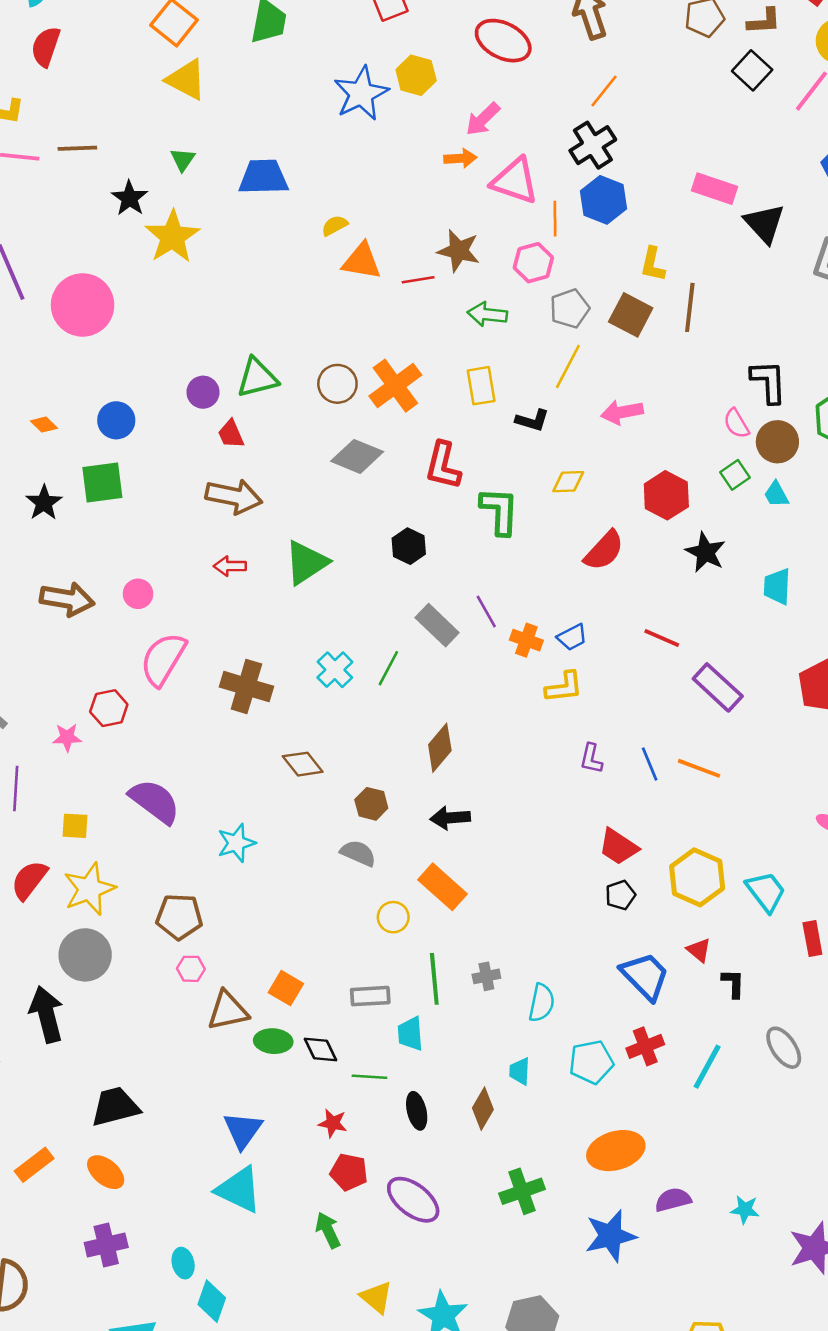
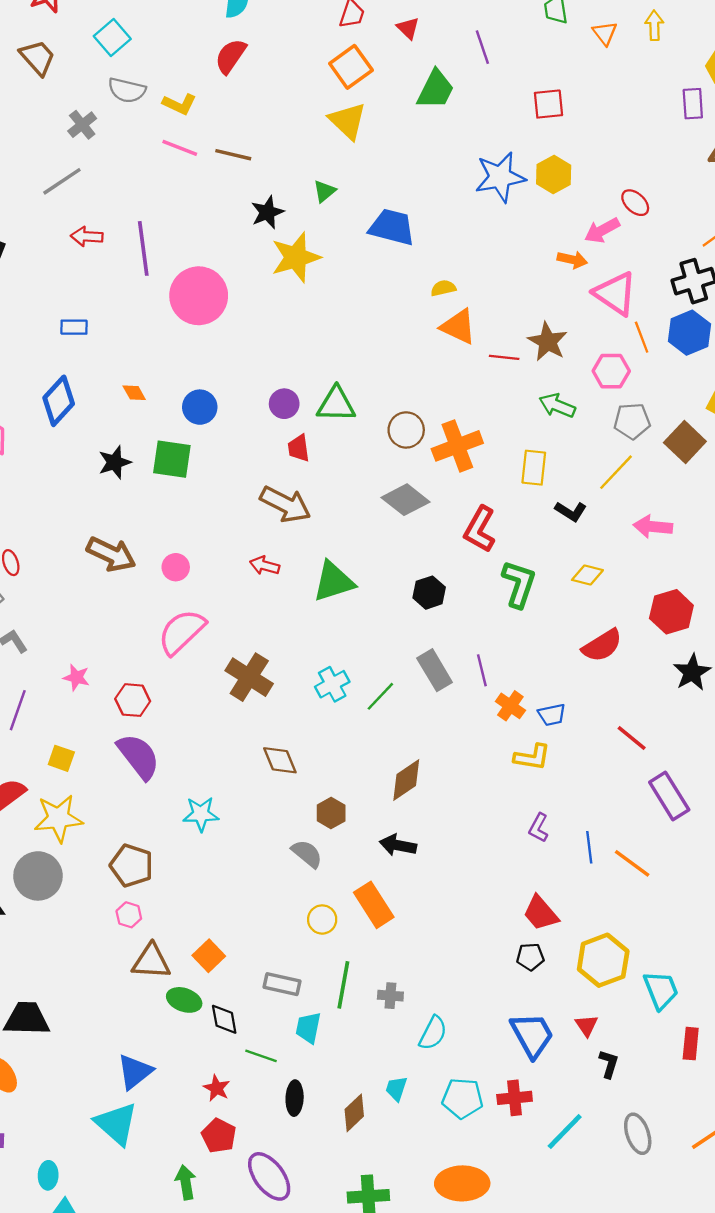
red ellipse: (503, 41) -> (635, 203), moved, size x0.6
orange line: (555, 219) -> (642, 337), turned -36
red hexagon: (109, 708) -> (133, 700), moved

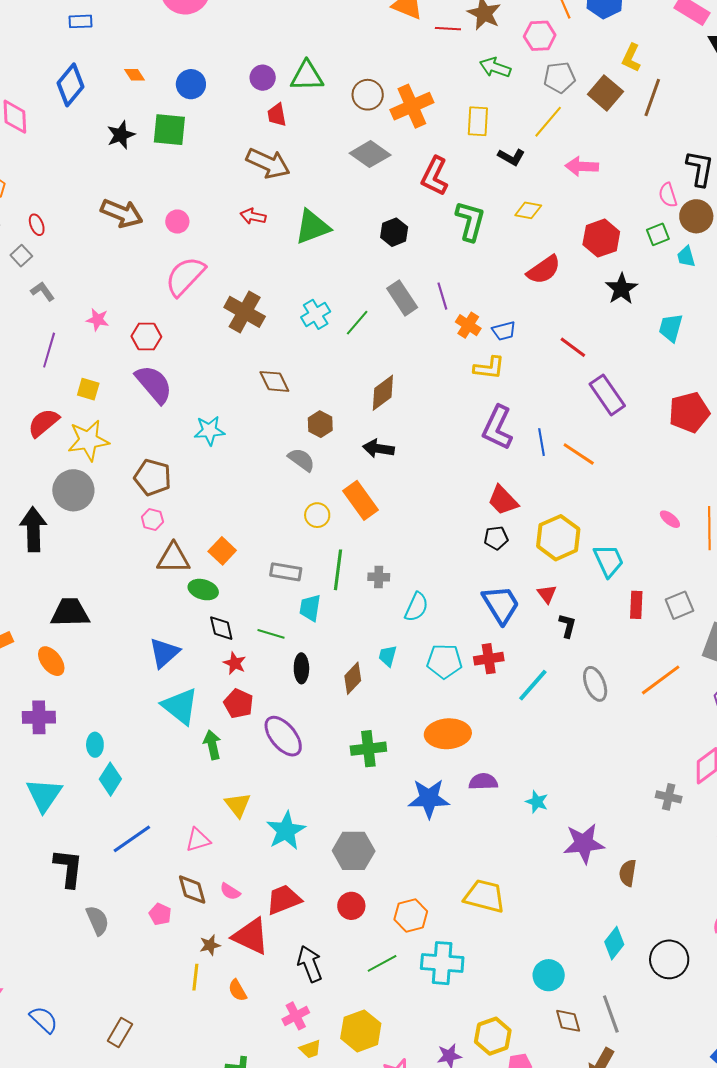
purple L-shape: (539, 828) -> (497, 428), size x1.8
black diamond: (224, 1019) -> (221, 628), moved
cyan triangle: (116, 1124) -> (180, 706), moved

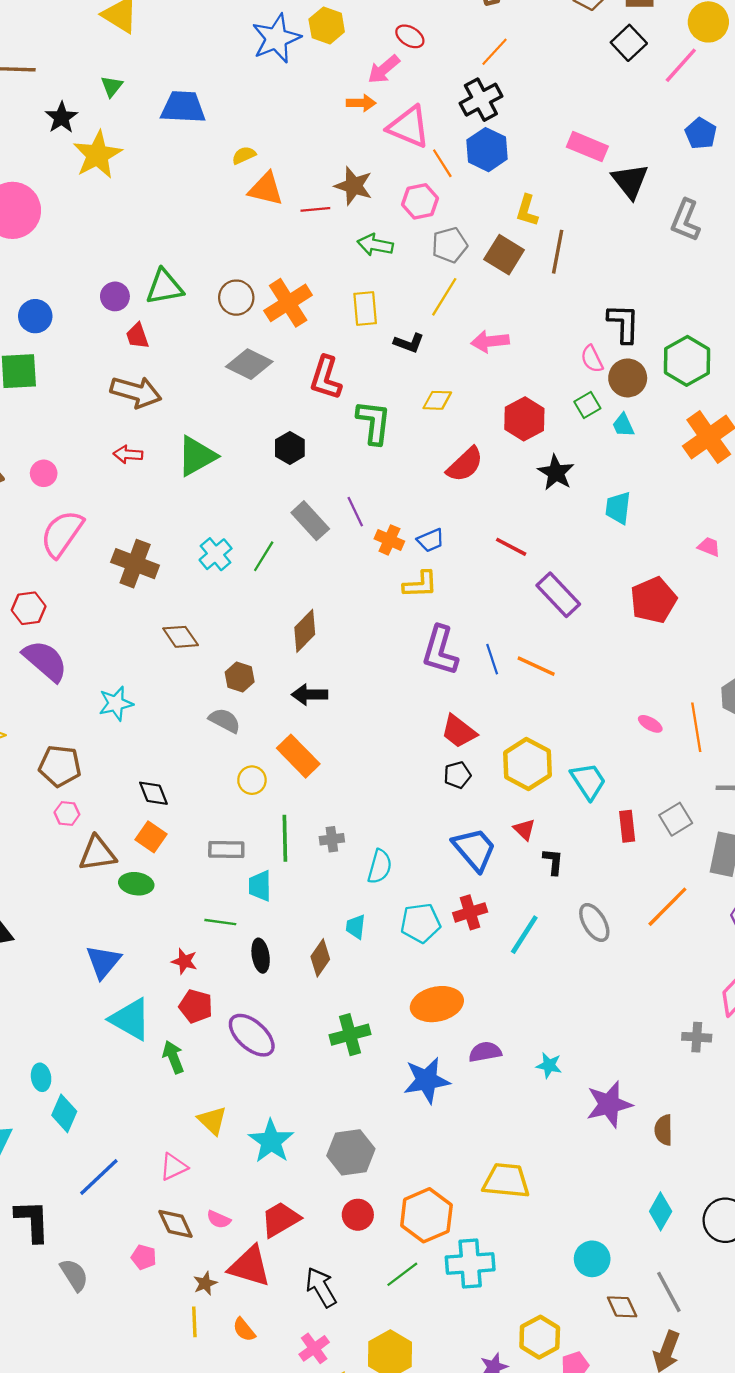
black diamond: (221, 628) -> (153, 793), moved
orange hexagon: (411, 915) -> (426, 1215), size x1.4

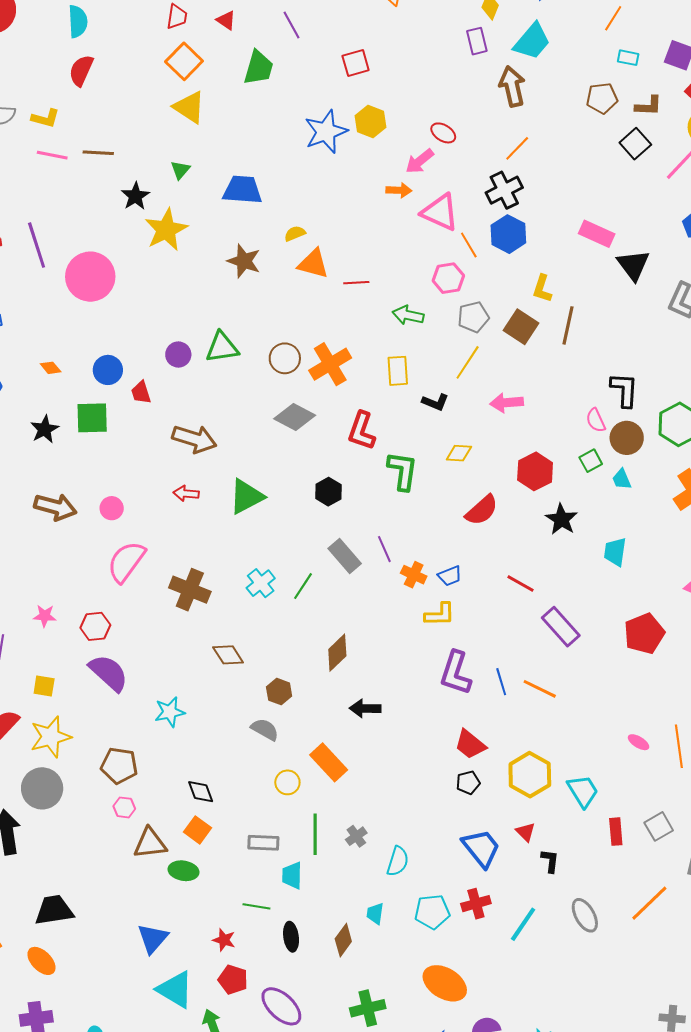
brown star: (354, 186) -> (244, 261), moved
red trapezoid: (137, 336) -> (141, 392), moved
black arrow: (310, 695) -> (365, 708), moved
gray cross: (332, 839) -> (356, 836), turned -30
orange ellipse: (437, 1004) -> (445, 983), turned 42

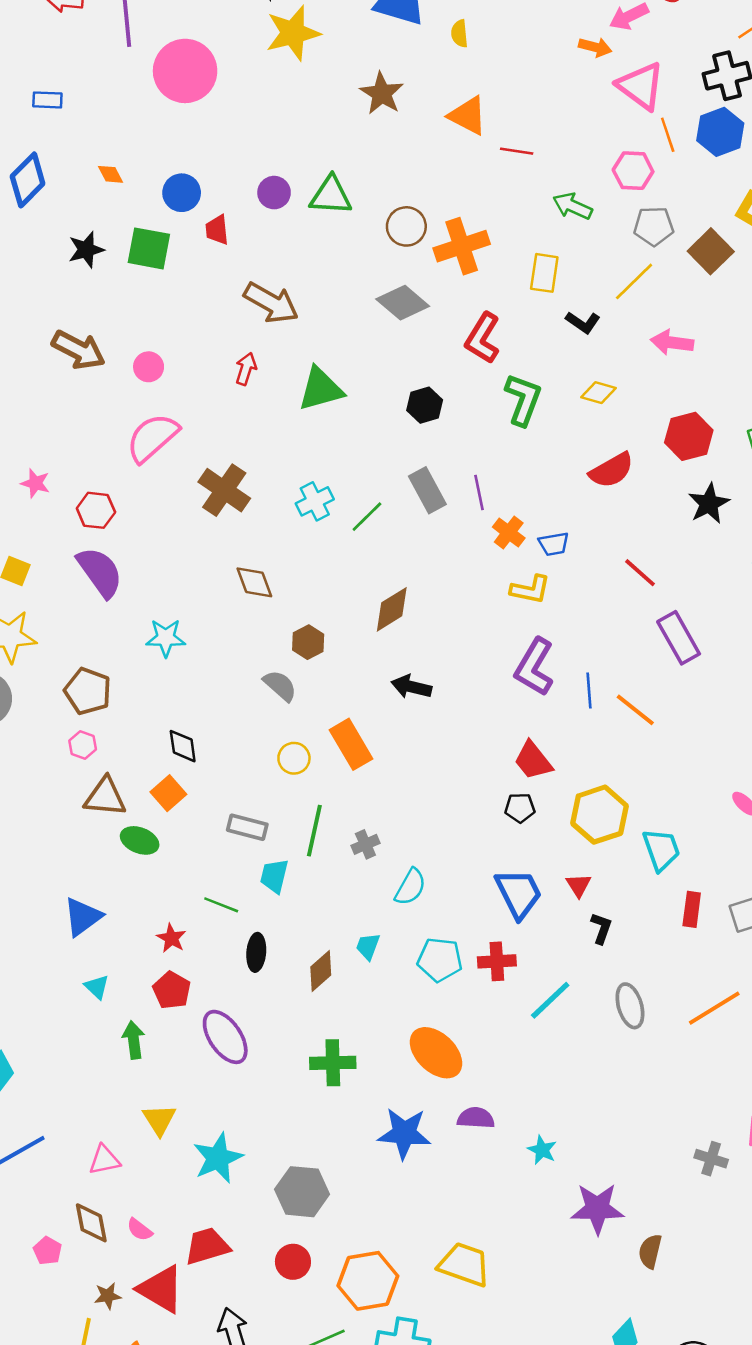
yellow semicircle: (295, 233) -> (459, 34), moved, turned -85
red arrow: (186, 494) -> (246, 369), turned 90
cyan triangle: (175, 989) -> (97, 987), size x0.5

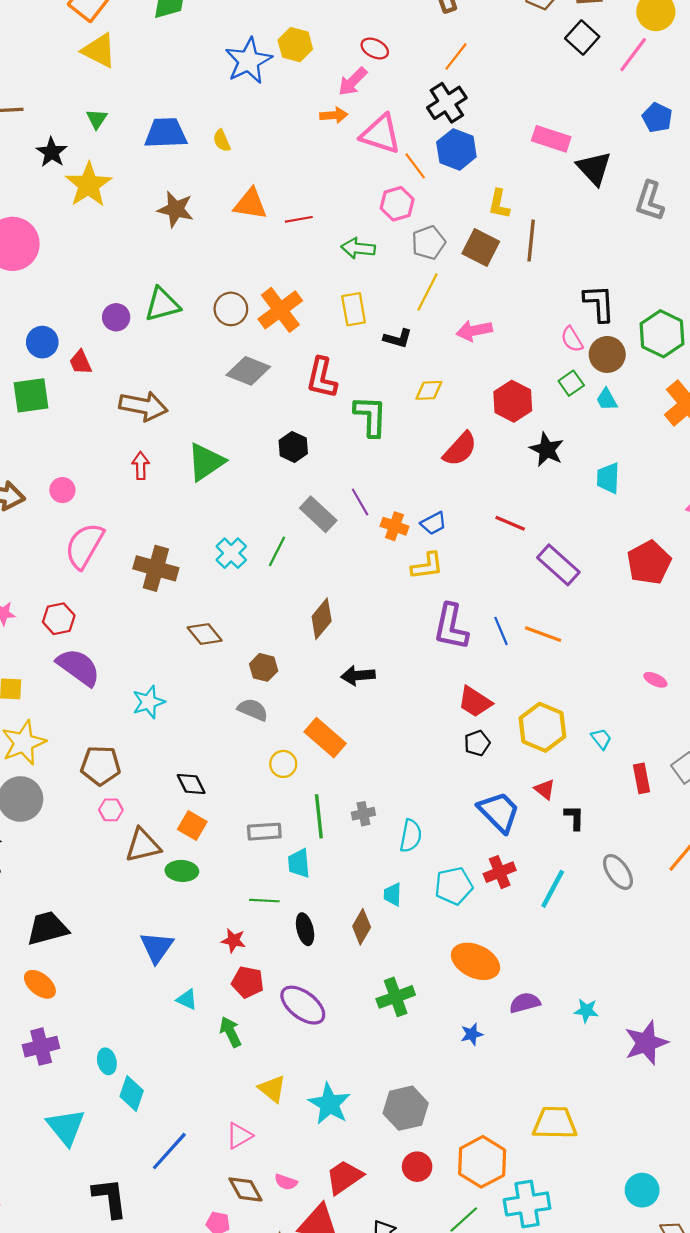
gray cross: (365, 844) -> (363, 814), turned 30
cyan trapezoid: (661, 850) -> (601, 739), size x0.6
blue star: (404, 1133) -> (472, 1034), size x0.5

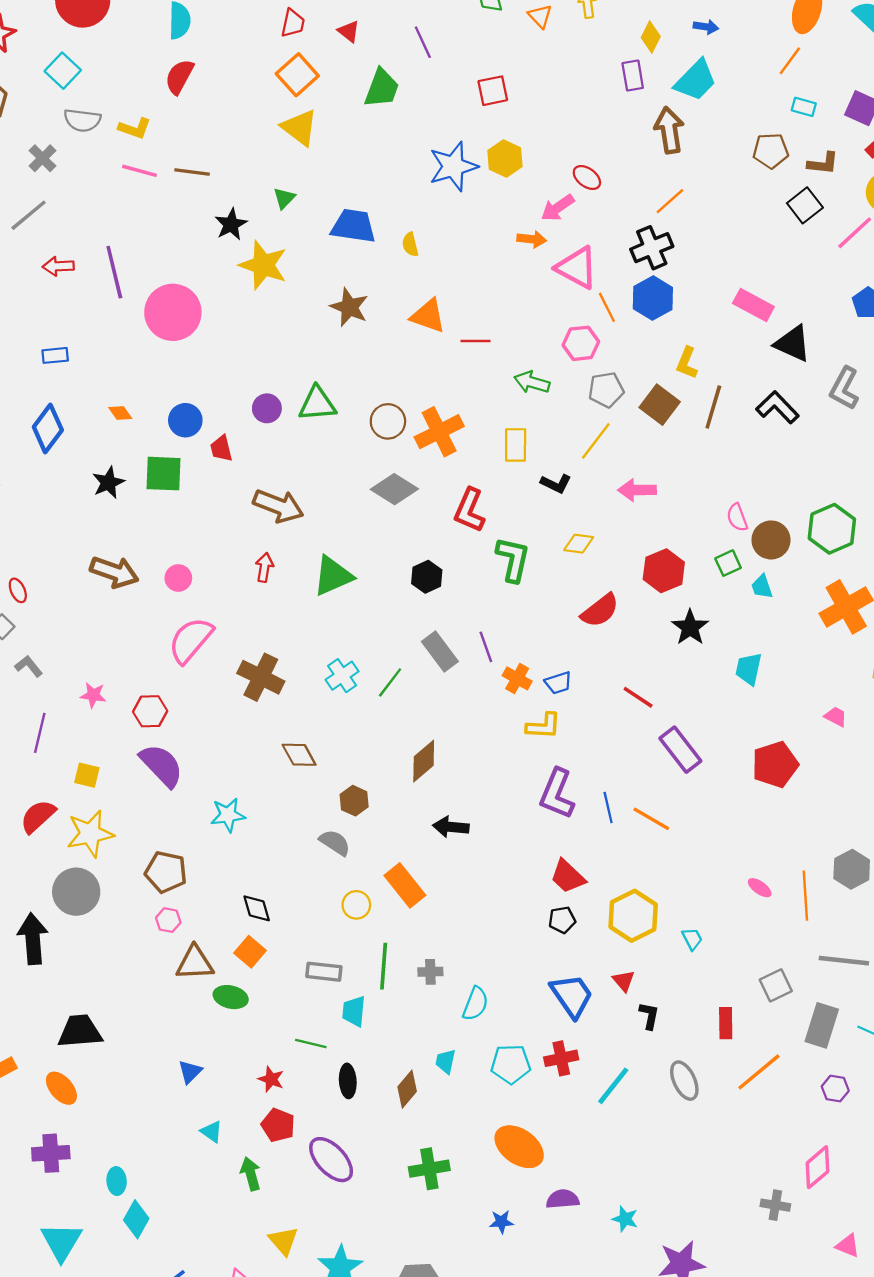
black triangle: (594, 168) -> (793, 344), turned -33
yellow star: (89, 185) -> (263, 265), turned -30
black L-shape: (599, 303) -> (777, 407), moved, turned -51
red rectangle: (641, 778) -> (726, 1023), moved
blue triangle: (157, 947) -> (190, 1072), size x0.7

